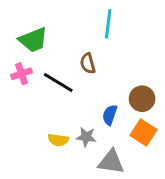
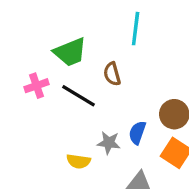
green trapezoid: (33, 40) -> (70, 52), moved
gray star: (86, 137) -> (109, 143), moved

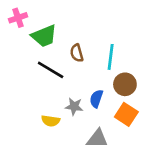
cyan line: (136, 29) -> (111, 57), moved
pink cross: (37, 86) -> (18, 18), moved

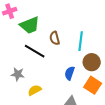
gray star: (74, 106) -> (18, 74), moved
yellow semicircle: (51, 121) -> (35, 90), turned 144

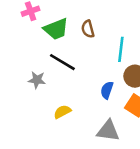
brown semicircle: (55, 38) -> (88, 29), moved
gray star: (18, 74) -> (37, 80), moved

